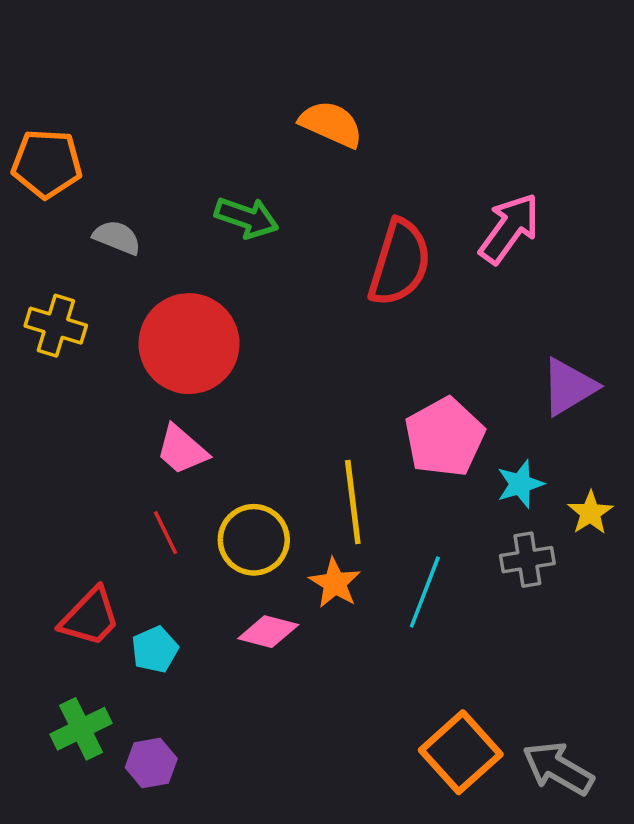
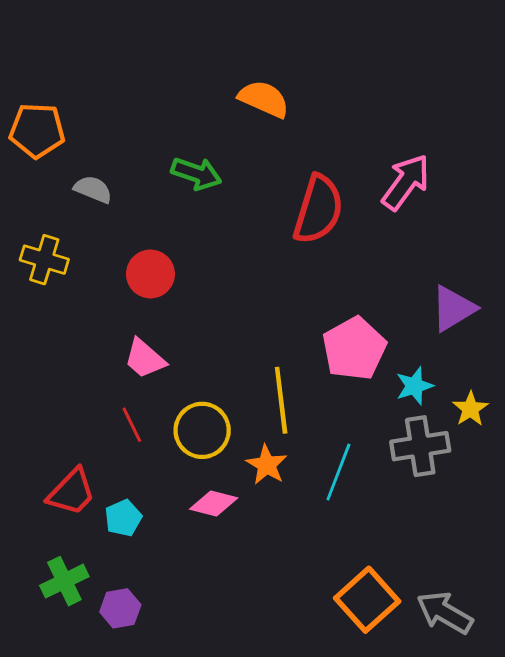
red circle: (189, 344) -> (150, 274), size x0.6
gray cross: (527, 560) -> (420, 446), size x1.4

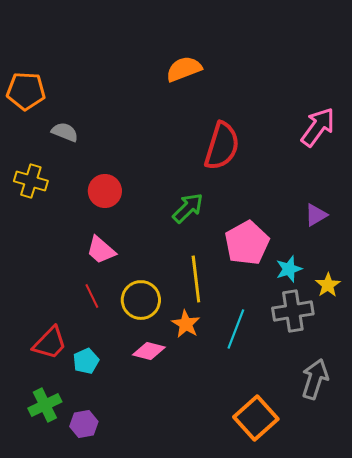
orange semicircle: (264, 99) -> (184, 69), turned -45
green arrow: (196, 174) -> (188, 208), moved, turned -64
pink arrow: (406, 182) -> (318, 127), moved
purple triangle: (453, 308) -> (316, 215), size x0.7
gray arrow: (445, 613) -> (315, 379), moved, turned 78

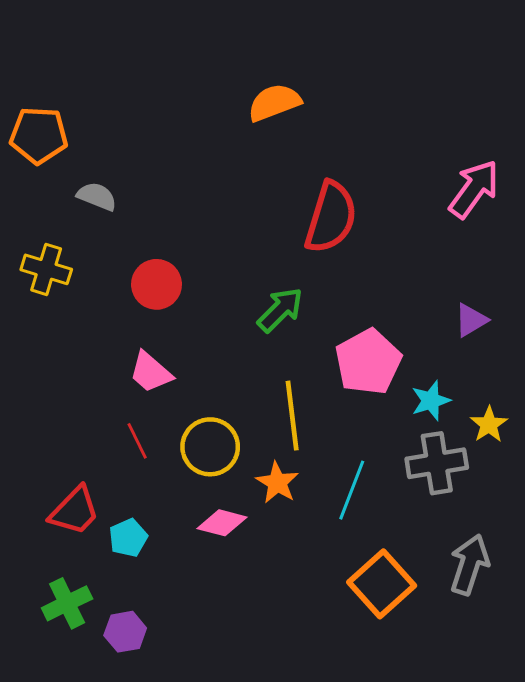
orange square: (256, 418) -> (382, 584), moved

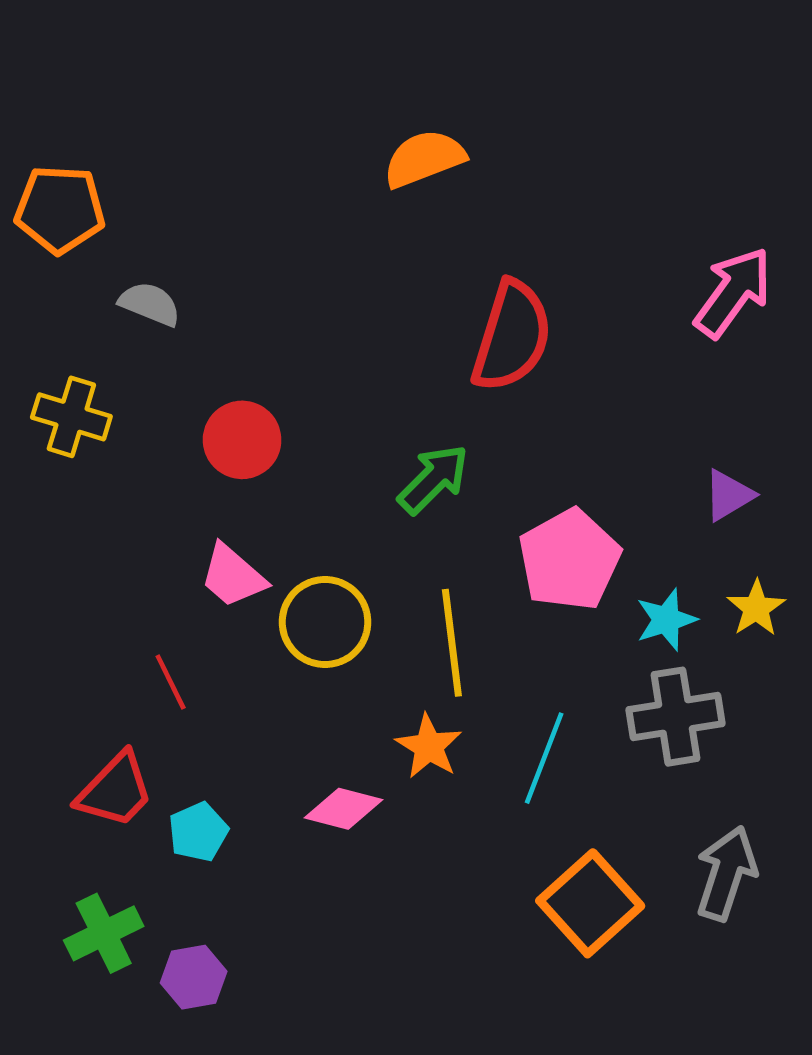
yellow star: (489, 424) -> (756, 608), moved
red line: (137, 441) -> (171, 682), moved
yellow circle: (210, 447) -> (325, 622), moved

